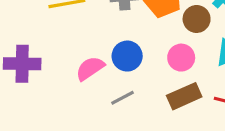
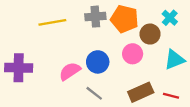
pink circle: (181, 58) -> (133, 54), moved
gray line: (122, 98) -> (94, 93), turned 66

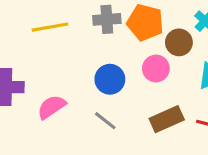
pink semicircle: (70, 71) -> (52, 107), moved

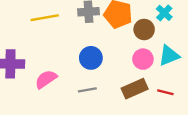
pink circle: (156, 69) -> (143, 59), moved
gray line: (105, 121) -> (87, 90), turned -48

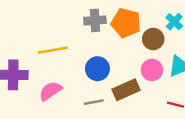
yellow line: (45, 18) -> (53, 50), moved
brown rectangle: (135, 89) -> (126, 90), moved

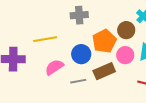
orange pentagon: (126, 23) -> (104, 41), moved, turned 30
pink semicircle: (50, 91) -> (54, 67), moved

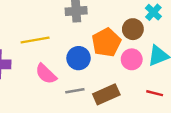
pink semicircle: (54, 67) -> (46, 74), turned -102
brown rectangle: (104, 71) -> (106, 94), moved

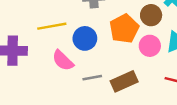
blue circle: (79, 58) -> (85, 38), moved

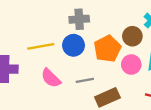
blue circle: (85, 38) -> (74, 45), moved
gray line: (92, 78) -> (85, 80), moved

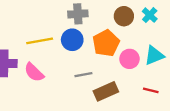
brown circle: (132, 36) -> (124, 16), moved
pink semicircle: (51, 78) -> (34, 72), moved

